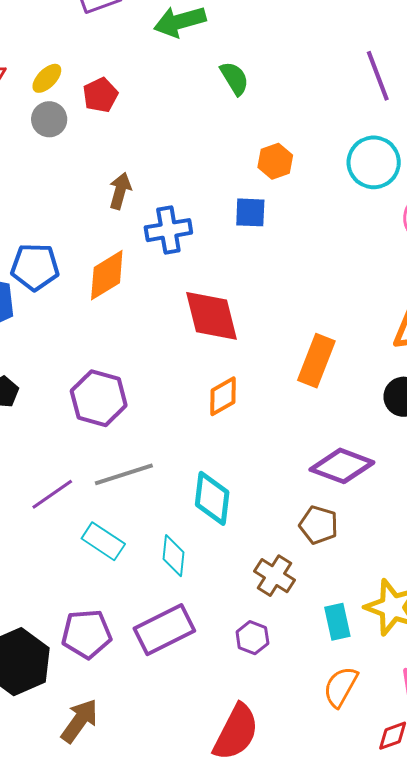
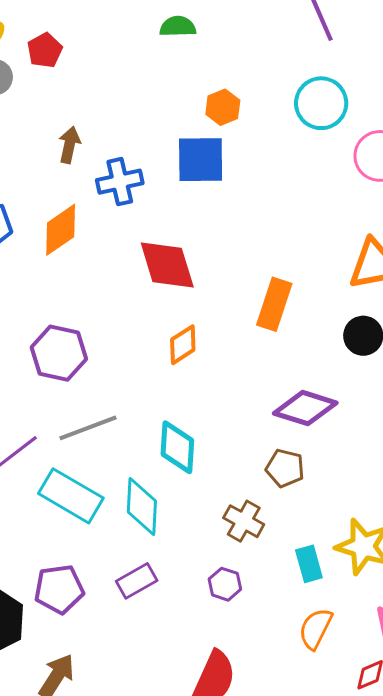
green semicircle: (234, 78) -> (178, 27), turned -57
blue square: (250, 212) -> (201, 160), size x1.6
cyan rectangle: (103, 541) -> (71, 496), size x1.5
cyan diamond: (174, 556) -> (142, 506), size x1.4
purple rectangle: (164, 630) -> (137, 581), size x0.7

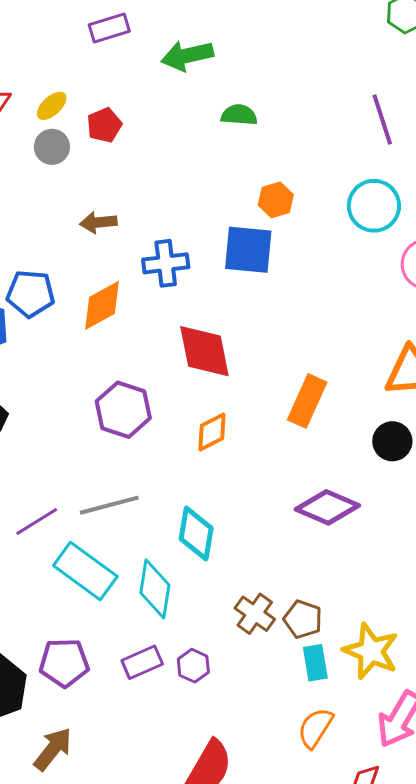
brown arrow: (69, 145) -> (98, 222), moved, turned -114
purple hexagon: (59, 353) -> (123, 410), moved
brown pentagon: (285, 468) -> (303, 619), moved
purple hexagon: (225, 584) -> (193, 666), moved

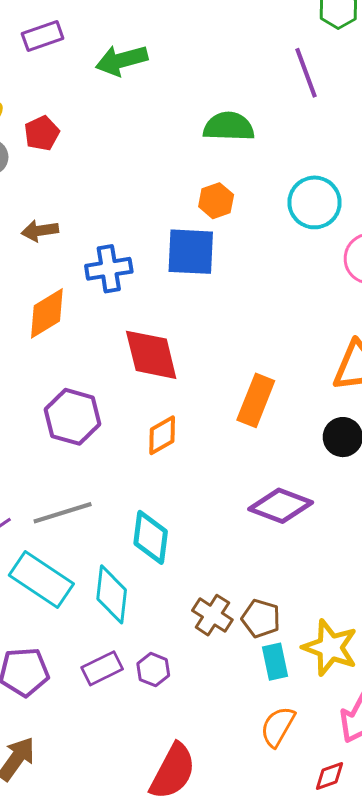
green semicircle: (239, 115) -> (229, 127), moved, size x1.4
purple line: (382, 119) -> (306, 73), moved

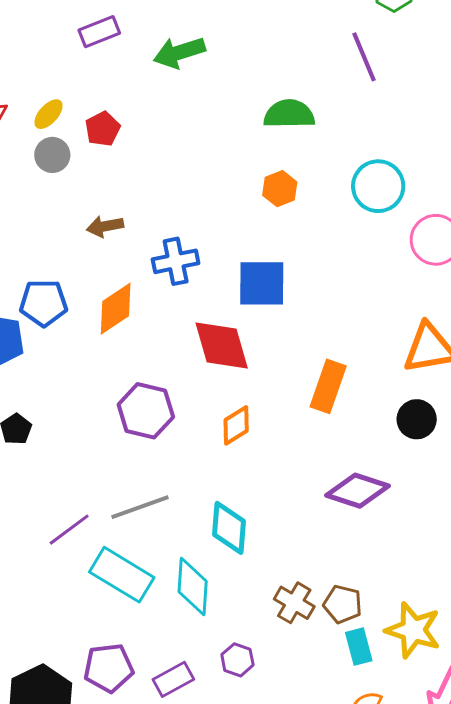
blue square: (191, 252) -> (262, 283), moved
purple rectangle: (102, 668) -> (173, 679), moved

